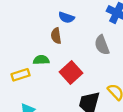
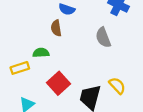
red square: (71, 73) -> (59, 83), moved

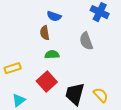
green semicircle: (41, 53) -> (52, 55), moved
yellow semicircle: (117, 86) -> (101, 95), moved

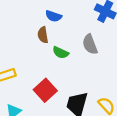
green semicircle: (52, 55) -> (61, 53), moved, turned -152

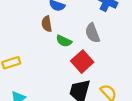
red square: (45, 90) -> (82, 62), moved

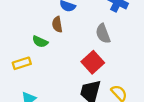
green semicircle: (64, 41) -> (40, 42), moved

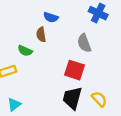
red square: (93, 62) -> (74, 70), turned -30

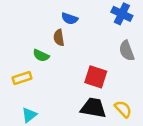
gray semicircle: (84, 43) -> (127, 51), moved
black trapezoid: (72, 98) -> (93, 108), turned 85

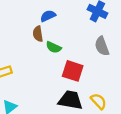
blue semicircle: (70, 19) -> (48, 16), turned 136
green semicircle: (41, 55) -> (54, 47), moved

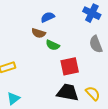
brown semicircle: (38, 34) -> (39, 33), turned -64
red square: (73, 71) -> (70, 66), turned -30

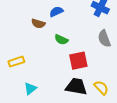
brown semicircle: (39, 33) -> (38, 24), moved
cyan triangle: (13, 98) -> (30, 89), moved

